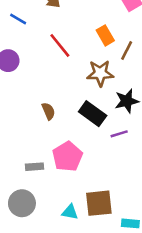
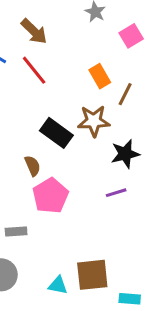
red line: (60, 45) -> (34, 70), moved
black rectangle: (93, 114) -> (56, 133), moved
pink pentagon: (67, 157) -> (50, 196), moved

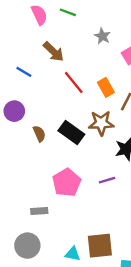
red line: (34, 70) -> (74, 83), moved
brown semicircle: (33, 166) -> (39, 134), moved
purple line: (116, 193) -> (107, 180), moved

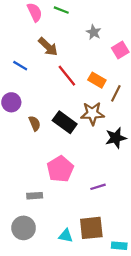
orange rectangle: (106, 87) -> (97, 80), turned -30
purple line: (107, 180) -> (98, 187), moved

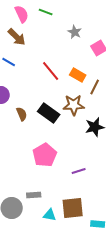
brown arrow: (48, 47) -> (17, 37), moved
gray rectangle: (35, 196) -> (34, 195), moved

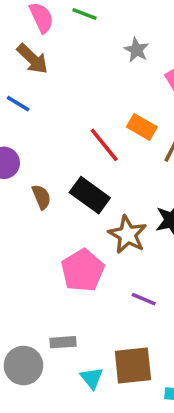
red line: (51, 71) -> (104, 145), moved
brown star: (74, 105) -> (128, 235), moved, turned 30
purple line: (79, 171) -> (144, 299), turned 40
cyan triangle: (50, 215) -> (92, 378), turned 40

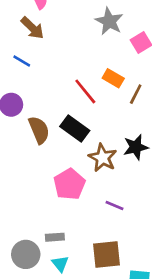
gray star: (136, 50) -> (109, 21), size x1.5
brown semicircle: (41, 197) -> (39, 130), size x1.5
cyan triangle: (92, 378) -> (60, 264), moved

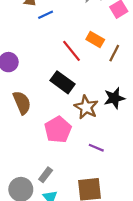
blue line: (22, 61) -> (46, 15), moved, turned -56
brown semicircle: (39, 130) -> (22, 103), moved
gray rectangle: (55, 237) -> (46, 175), turned -49

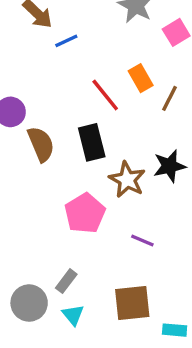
orange rectangle: (95, 40) -> (141, 78), turned 30
black rectangle: (62, 82) -> (92, 142), turned 40
brown semicircle: (22, 103) -> (41, 144), moved

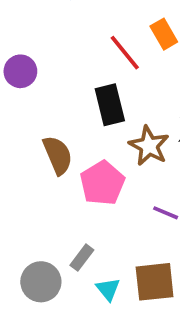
brown semicircle: (41, 144) -> (58, 155), moved
cyan triangle: (73, 315) -> (108, 289), moved

